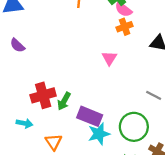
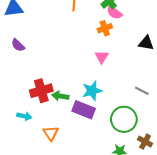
orange cross: (125, 27) -> (105, 28), moved
green arrow: (64, 101) -> (60, 96), turned 70
cyan star: (99, 134) -> (92, 91), moved

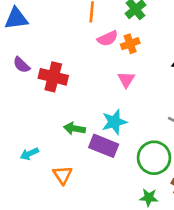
pink semicircle: (114, 12) -> (108, 38), moved, turned -63
red cross: (41, 91) -> (53, 77), moved, turned 30
cyan arrow: (24, 116) -> (29, 154), turned 144

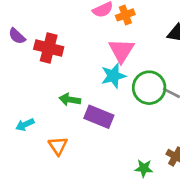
pink triangle: (126, 79) -> (121, 51), size x1.5
cyan star: (114, 122) -> (113, 76), moved
green circle: (154, 158) -> (149, 88), moved

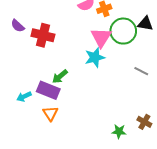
green circle: (149, 88) -> (123, 31), moved
green arrow: (70, 100) -> (60, 76), turned -49
purple rectangle: (99, 117) -> (48, 90), moved

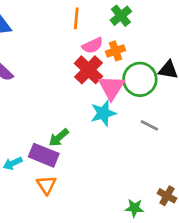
red cross: (43, 35) -> (88, 70), moved, turned 30
gray line: (141, 71) -> (149, 125), moved

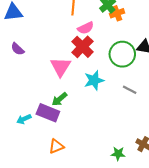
orange cross: (116, 51) -> (117, 13), moved
pink triangle: (111, 87) -> (61, 67), moved
orange triangle: (46, 185) -> (56, 146), moved, turned 42

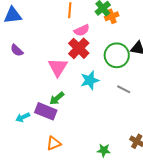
green star: (118, 154) -> (104, 150), moved

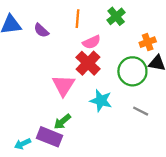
orange cross: (112, 16) -> (148, 42), moved
purple semicircle: (17, 50) -> (41, 30), moved
cyan star: (90, 80) -> (101, 101), turned 30

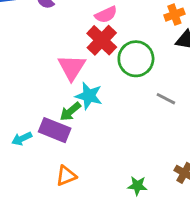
green circle: (132, 71) -> (136, 59), moved
cyan star: (101, 101) -> (89, 96), moved

